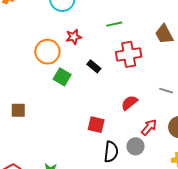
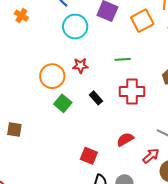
red arrow: (149, 127) -> (151, 156), moved

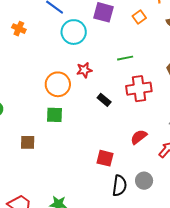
orange square: (142, 21) -> (139, 17), size x0.6
green square: (63, 103) -> (54, 115), moved, turned -30

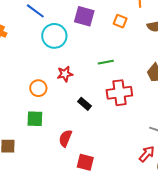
orange square: (139, 17) -> (120, 21), turned -32
orange circle: (58, 84) -> (38, 88), size x0.7
red semicircle: (139, 137) -> (65, 138), moved, turned -30

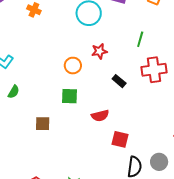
green line: (106, 62) -> (140, 39), turned -63
red semicircle: (65, 138) -> (100, 116), turned -126

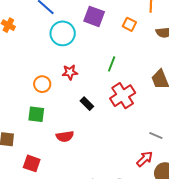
red cross: (154, 70) -> (123, 96), turned -30
red square: (120, 139) -> (32, 163), moved

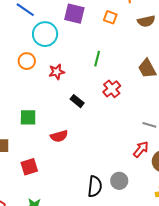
orange circle: (42, 84) -> (27, 61), moved
red cross: (123, 96) -> (112, 89), size x0.7
red square: (32, 163) -> (29, 167), turned -30

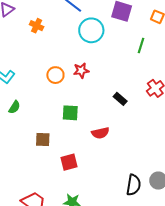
green line: (97, 59) -> (141, 46), moved
orange circle: (27, 61) -> (55, 75), moved
red star: (57, 72) -> (81, 71), moved

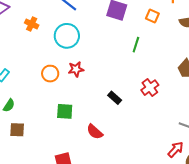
cyan circle: (91, 30) -> (67, 36), moved
red semicircle: (100, 133) -> (95, 132), turned 54
brown square: (43, 140) -> (17, 130), moved

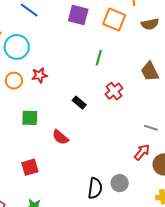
orange square: (152, 16) -> (114, 20), size x1.6
cyan circle: (67, 36) -> (17, 47), moved
green line: (136, 45) -> (99, 58), moved

